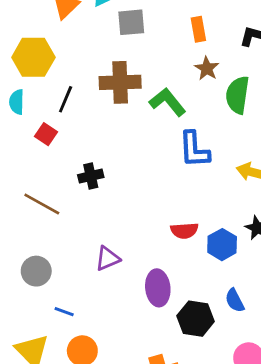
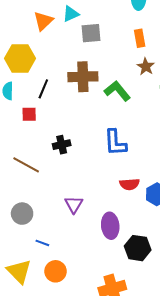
red square: (46, 134) -> (29, 114), turned -35
blue L-shape: (194, 150) -> (115, 143), moved
purple triangle: (107, 259) -> (74, 204), turned -36

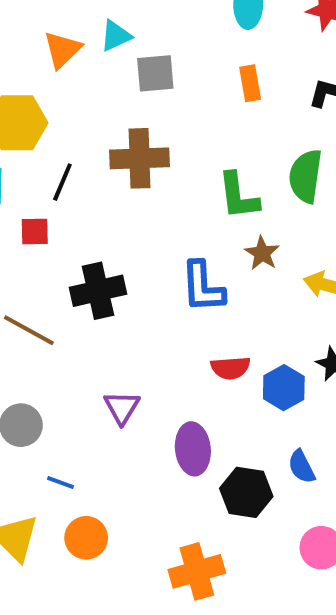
brown star: (146, 67) -> (262, 253), moved
green L-shape: (117, 91) -> (238, 196), moved, turned -148
black cross: (62, 145) -> (98, 291), size x1.5

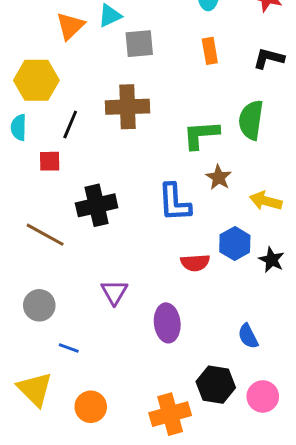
green L-shape: (238, 196) -> (201, 135), turned 93
blue hexagon: (284, 388) -> (235, 244), moved
black hexagon: (246, 492) -> (216, 385), moved
orange circle: (86, 538) -> (91, 407), moved

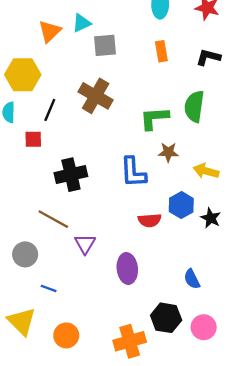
brown cross: (127, 107) -> (96, 96), turned 32
brown star: (219, 177) -> (168, 152), turned -30
brown line: (45, 235) -> (53, 219), moved

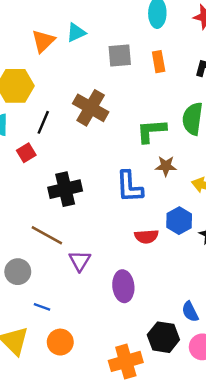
gray square: (105, 45) -> (120, 56), moved
red square: (33, 139) -> (26, 153), turned -30
blue semicircle: (192, 279) -> (190, 312), moved
orange circle: (66, 335) -> (60, 342), moved

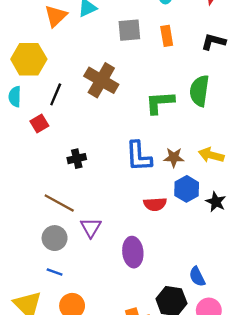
brown star: (166, 166) -> (174, 157), moved
black cross: (65, 189) -> (77, 159), size x0.6
gray circle: (18, 272) -> (55, 238), moved

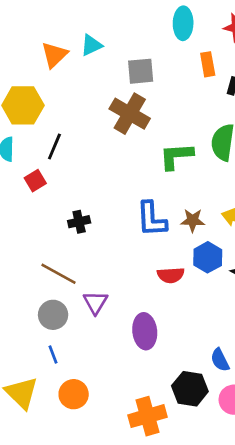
orange rectangle: (167, 36) -> (208, 64), moved
brown cross: (101, 80) -> (130, 114), moved
blue line: (55, 272) -> (53, 354), turned 49

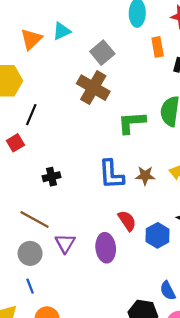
gray square: (141, 71) -> (102, 53), turned -35
blue hexagon: (208, 257) -> (158, 235), moved
red semicircle: (171, 275) -> (127, 221), turned -120
purple ellipse: (145, 331) -> (106, 248), moved

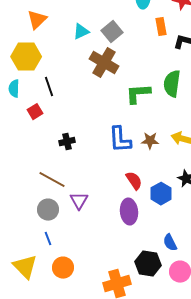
cyan triangle: (62, 31) -> (81, 32), moved
orange triangle: (31, 39) -> (37, 20), moved
black line: (31, 115) -> (49, 87), turned -42
purple ellipse: (106, 248) -> (129, 212), moved

